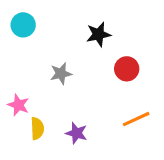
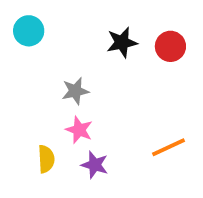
red circle: (127, 69) -> (170, 46), moved
pink star: (18, 105) -> (79, 130), moved

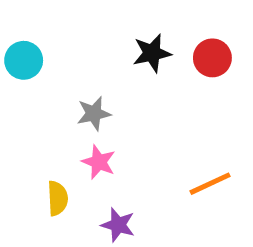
cyan circle: (29, 31) -> (24, 60), moved
purple star: (95, 165) -> (118, 225), moved

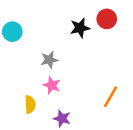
red circle: (212, 58) -> (107, 19), moved
orange line: (210, 184) -> (111, 97), turned -35

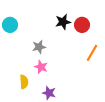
red circle: (107, 19) -> (82, 25), moved
orange line: (111, 97) -> (92, 53), moved

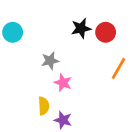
pink star: (41, 67) -> (63, 83), moved
yellow semicircle: (24, 82) -> (44, 106), moved

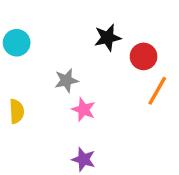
red circle: (106, 32) -> (144, 56), moved
yellow semicircle: (44, 106) -> (17, 111), moved

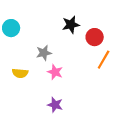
yellow semicircle: (17, 111) -> (20, 73), moved, turned 98

